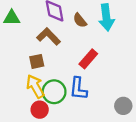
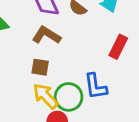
red rectangle: (88, 59) -> (118, 47), moved
brown square: (37, 61) -> (40, 67), turned 35

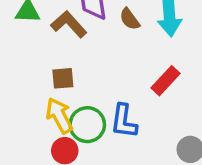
brown L-shape: (46, 35) -> (69, 24), moved
brown square: (40, 67) -> (63, 78), turned -30

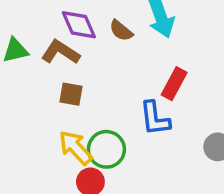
brown square: (63, 78) -> (71, 94), moved, turned 30
blue L-shape: (124, 121) -> (155, 118), moved

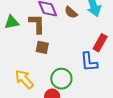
brown L-shape: (61, 52) -> (37, 24), turned 55
yellow arrow: (76, 148) -> (24, 79), moved

